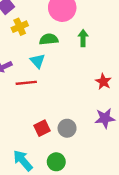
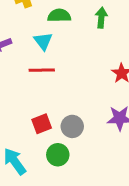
red line: (26, 83) -> (42, 70), moved
green circle: (56, 162) -> (58, 155), moved

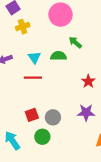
green semicircle: (59, 16) -> (58, 56), moved
green arrow: (101, 18) -> (75, 42), turned -56

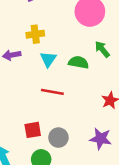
yellow cross: (23, 27) -> (35, 34), moved
red line: (33, 78) -> (52, 92), moved

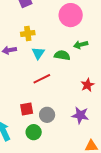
green arrow: (102, 49) -> (81, 45), turned -64
red line: (52, 92) -> (42, 79), turned -36

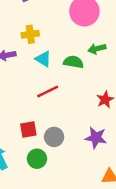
cyan triangle: (38, 53) -> (43, 59), turned -32

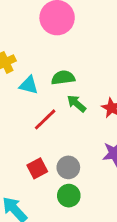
green arrow: (97, 49) -> (77, 104), moved, turned 72
green circle: (37, 159) -> (69, 196), moved

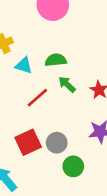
red square: (37, 168) -> (28, 142), size x1.4
green circle: (69, 196) -> (73, 166), moved

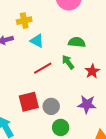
green semicircle: (56, 60) -> (77, 42), moved

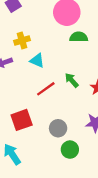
green semicircle: (77, 42) -> (79, 37), moved
red square: (29, 102) -> (22, 120), moved

